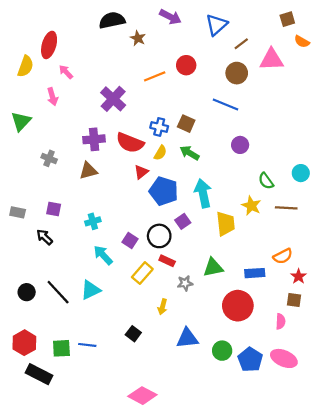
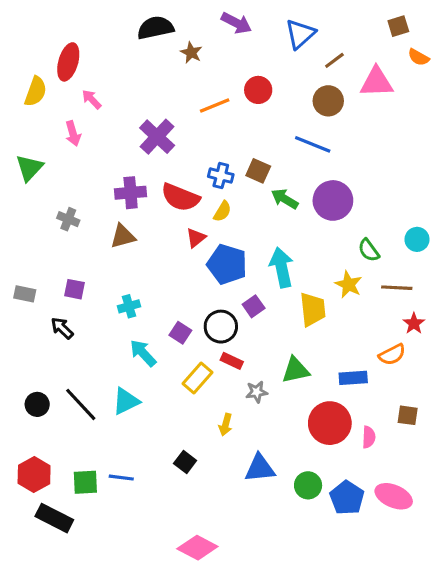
purple circle: (240, 145) -> (333, 200), size x1.6
green arrow: (190, 153) -> (285, 199), moved
red star: (299, 276) -> (414, 323), moved
pink semicircle: (281, 321) -> (369, 437), moved

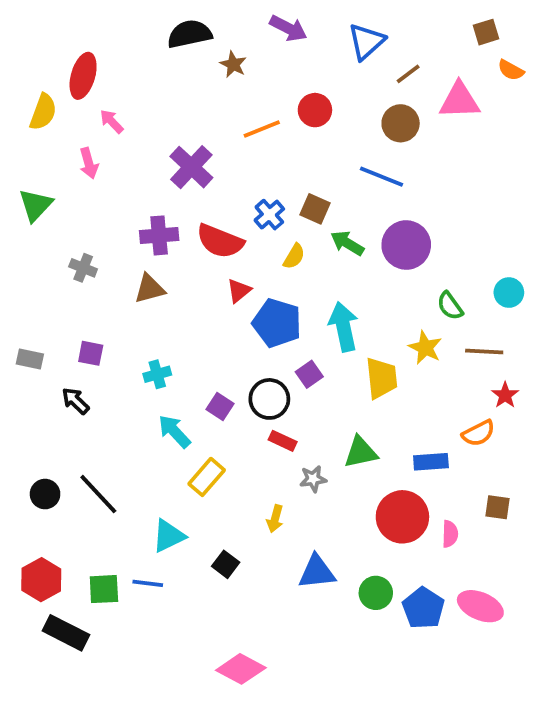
blue cross: (221, 176) -> (269, 215), turned 35
yellow semicircle: (222, 211) -> (294, 256), moved
yellow rectangle: (197, 378) -> (207, 477), moved
cyan triangle: (126, 401) -> (169, 536), moved

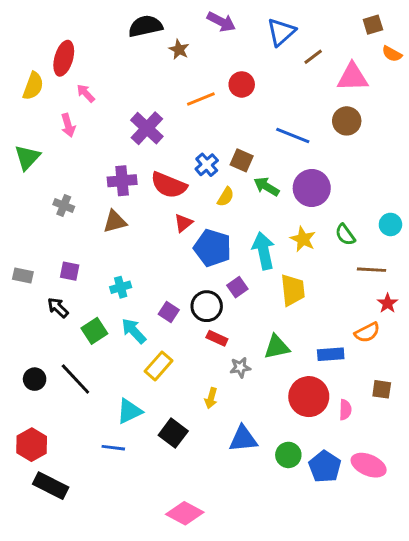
brown circle: (401, 123) -> (347, 121), moved
yellow star: (425, 348) -> (303, 239), moved
black square: (226, 564) -> (173, 433), size x1.4
green square: (104, 589) -> (94, 331), moved, turned -30

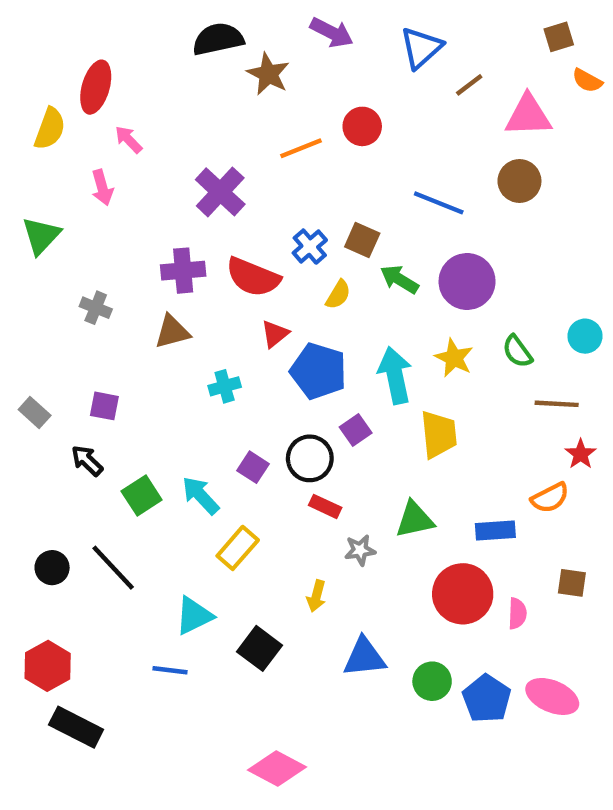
brown star: (179, 49) -> (268, 74), size x1.4
gray rectangle: (23, 276) -> (35, 413), turned 30
cyan cross: (121, 287) -> (225, 386), moved

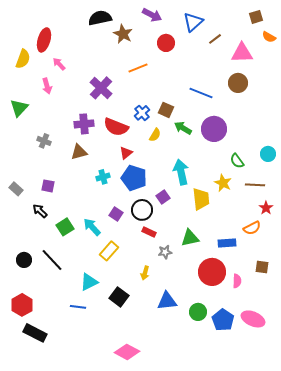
red circle: (362, 126) -> (166, 43), moved
yellow star: (454, 358) -> (223, 183), moved
blue pentagon: (319, 371) -> (134, 178), moved

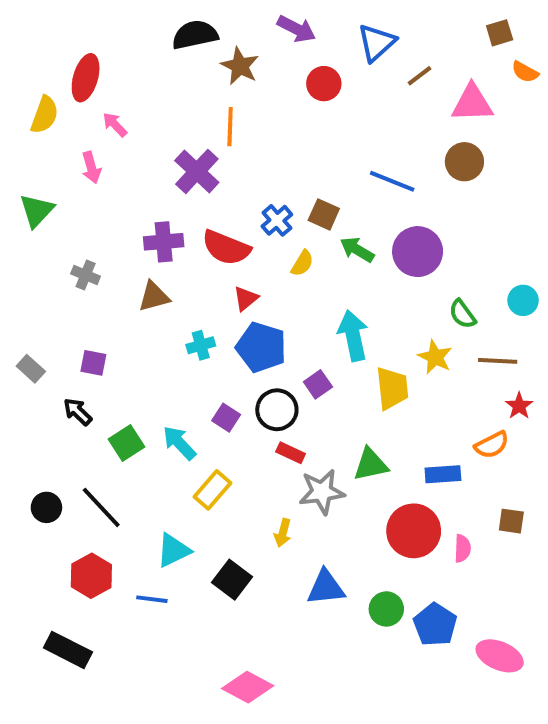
orange line: (138, 68) -> (230, 127), moved, turned -66
gray star: (165, 252) -> (322, 492), size x1.6
red hexagon: (22, 305) -> (91, 576), moved
pink ellipse: (253, 319) -> (500, 656), moved

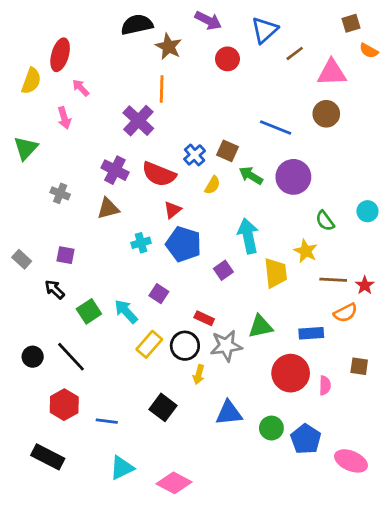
purple cross: (164, 242) -> (115, 170), turned 32
brown line: (498, 361) -> (333, 280), moved
black circle: (277, 410) -> (185, 346), moved
cyan triangle: (173, 550) -> (122, 468), moved

